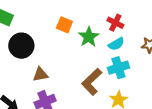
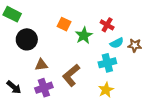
cyan semicircle: (116, 44) -> (117, 43), moved
brown L-shape: (92, 82) -> (71, 75), moved

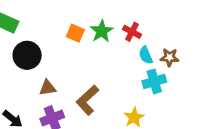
green star: (84, 35) -> (102, 31), moved
cyan semicircle: (117, 43) -> (146, 55), turned 96
cyan cross: (107, 63) -> (154, 81), moved

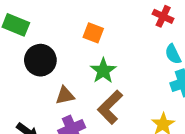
green star: (102, 31) -> (103, 71), moved
red cross: (132, 32) -> (163, 16), moved

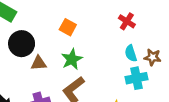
brown triangle: (65, 95) -> (39, 63), moved

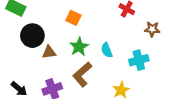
cyan semicircle: (131, 53) -> (107, 50), moved
brown star: (153, 57) -> (152, 29), moved

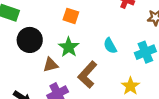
green star: (79, 47) -> (69, 47), moved
brown triangle: (49, 52) -> (51, 65), moved

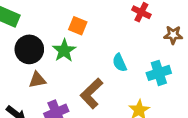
green star: (69, 47) -> (64, 50), moved
brown triangle: (51, 65) -> (37, 80), moved

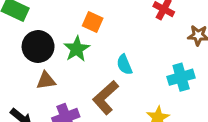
cyan semicircle: (120, 63) -> (124, 65), moved

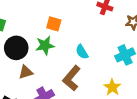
green star: (77, 49) -> (45, 45), turned 30

